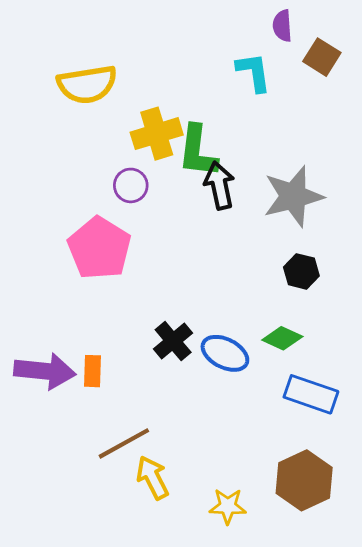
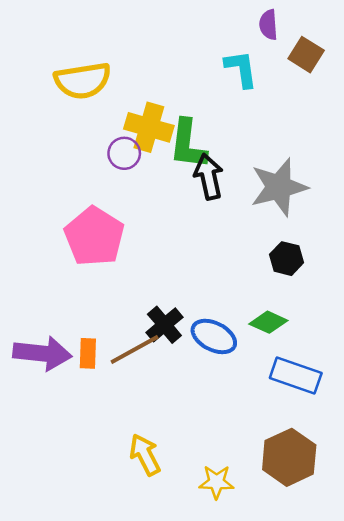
yellow cross: (157, 134) -> (149, 127), turned 33
purple circle: (131, 185) -> (124, 153), moved
brown line: (124, 443) -> (135, 349), moved

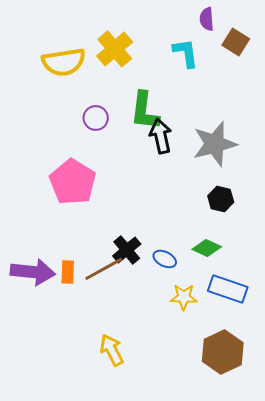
yellow cross: (149, 127) -> (115, 49), moved, turned 33
blue ellipse: (214, 336) -> (165, 259), size x0.7
yellow star: (216, 482) -> (184, 297), moved

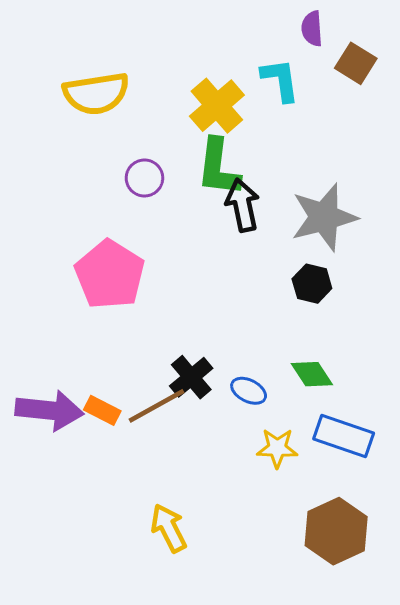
yellow cross: (115, 49) -> (217, 106), moved
black hexagon: (221, 199) -> (312, 284), moved
green diamond: (207, 248) -> (312, 374), turned 32
orange rectangle: (68, 272) -> (102, 410), turned -65

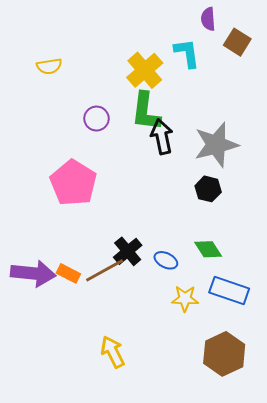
yellow semicircle: (96, 93) -> (49, 66), moved, size x0.6

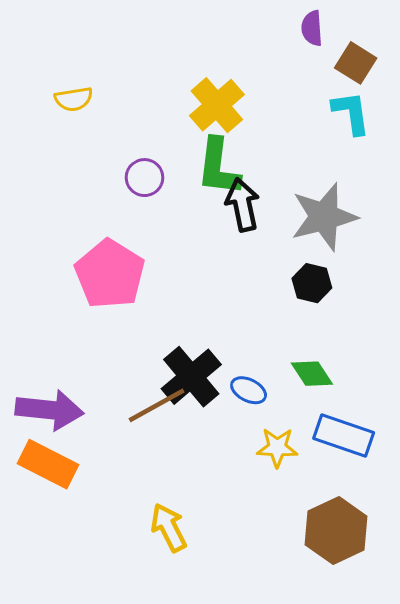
cyan L-shape: (187, 53) -> (351, 113), moved
black cross: (128, 251) -> (191, 377), size x1.4
orange rectangle: (68, 273) -> (48, 464), moved, size x1.6

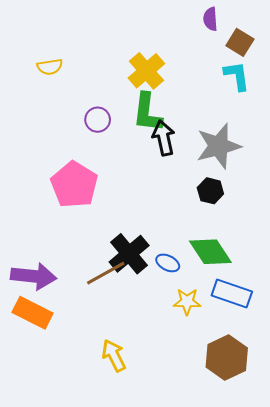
green diamond: (312, 374) -> (210, 252), size x1.5

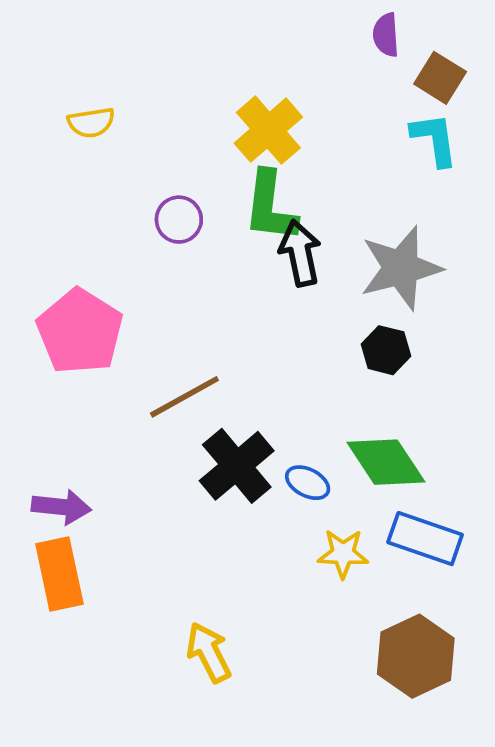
pink pentagon: (74, 185) -> (80, 332), moved
brown line: (106, 273) -> (184, 397), moved
purple arrow: (34, 276) -> (61, 507), size x0.7
orange rectangle: (33, 313) -> (59, 574), turned 51

